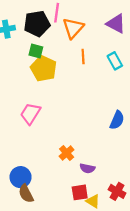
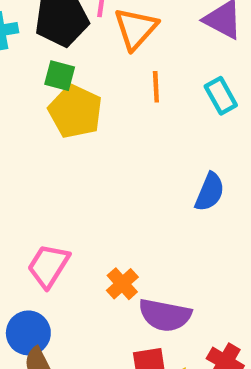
pink trapezoid: (30, 114) -> (48, 266), moved
blue semicircle: (117, 120) -> (210, 192), moved
purple semicircle: (87, 168) -> (165, 315), size x1.6

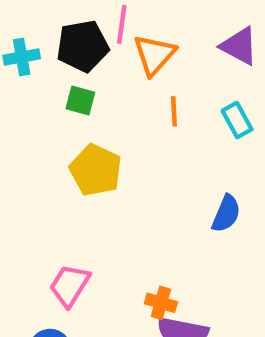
yellow pentagon: (75, 111) -> (96, 170), moved
orange cross: (122, 284) -> (161, 303), moved, turned -32

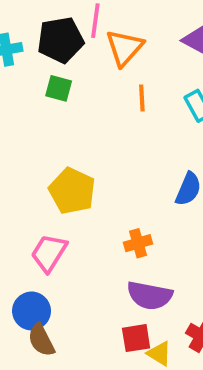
yellow pentagon: (96, 170) -> (72, 191), moved
orange cross: (161, 303) -> (138, 243), moved, turned -32

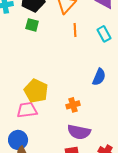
yellow pentagon: (72, 191) -> (36, 91), moved
pink trapezoid: (49, 253) -> (27, 110), turned 50

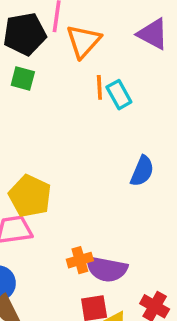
cyan rectangle: (104, 34) -> (119, 95), moved
orange cross: (73, 105) -> (80, 260), moved

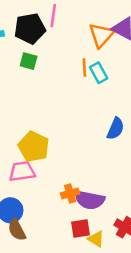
orange triangle: (83, 41) -> (101, 35), moved

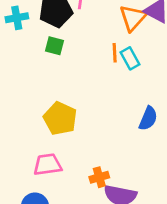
yellow pentagon: (34, 147) -> (60, 118), moved
orange cross: (70, 193) -> (99, 177), moved

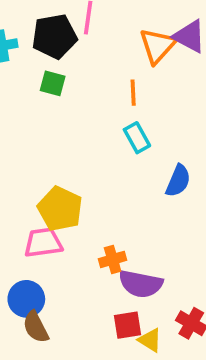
cyan rectangle: (130, 58) -> (137, 138), moved
yellow pentagon: (60, 118) -> (60, 209), moved

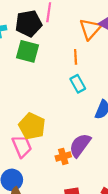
green square: (53, 83) -> (27, 51), size x1.5
pink trapezoid: (43, 243) -> (22, 146), turned 75
purple semicircle: (141, 284) -> (80, 145), moved, turned 115

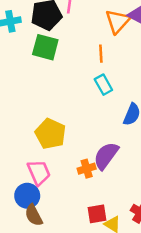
pink trapezoid: (22, 146) -> (39, 173), moved

